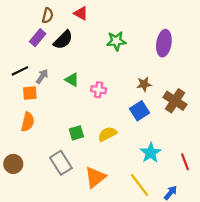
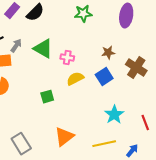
green triangle: (72, 80) -> (43, 49), size x1.5
yellow semicircle: (107, 134) -> (75, 79), moved
gray rectangle: (61, 163) -> (21, 144), moved
yellow line: (140, 185) -> (104, 144), turned -65

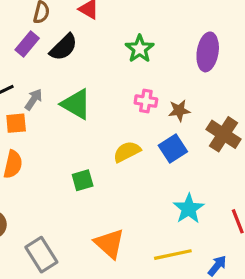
green star: (83, 14) -> (140, 49), turned -30
pink cross: (67, 58) -> (146, 101), moved
orange triangle: (64, 137) -> (110, 244), turned -40

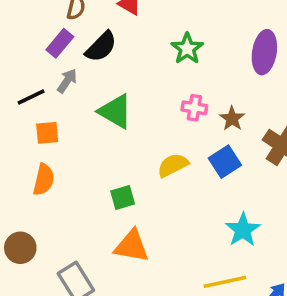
gray arrow: (33, 99) -> (67, 81), moved
brown star: (179, 111) -> (232, 119), turned -30
orange triangle: (110, 244) -> (132, 246), moved, turned -32

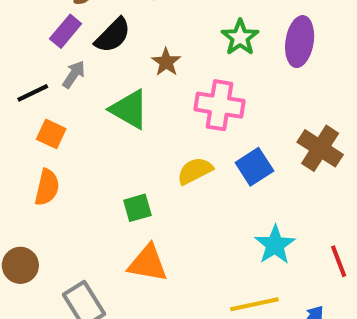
green star: (187, 49) -> (240, 37), moved
pink cross: (194, 108) -> (220, 105), size x1.6
brown star: (232, 119) -> (166, 62), moved
orange square: (47, 133) -> (51, 134), turned 30

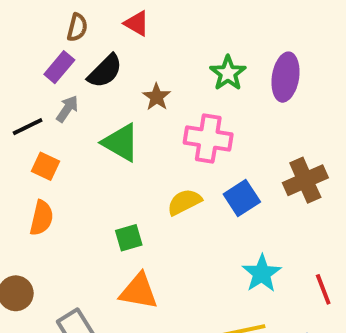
brown cross: (320, 148) -> (305, 180), turned 33

